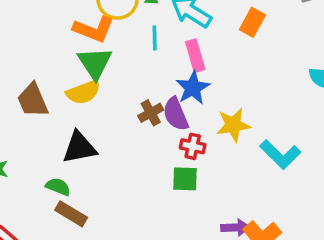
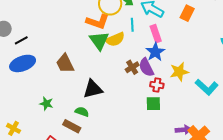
yellow semicircle: (83, 92) -> (115, 39), moved
brown rectangle: (71, 214) -> (72, 126), moved

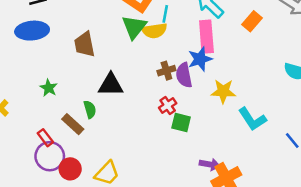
cyan line: (132, 25) -> (165, 14), moved
pink rectangle: (156, 34) -> (206, 37), size x1.4
red cross: (157, 85) -> (168, 105), moved, turned 32
green semicircle: (82, 112) -> (90, 109), turned 40

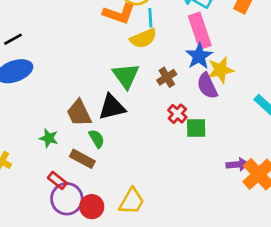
green triangle: (134, 27) -> (126, 76), moved
brown trapezoid: (85, 44) -> (79, 113), moved
purple semicircle: (184, 75) -> (207, 86), moved
green star: (49, 88) -> (49, 138), moved
yellow star: (223, 91) -> (221, 70), moved

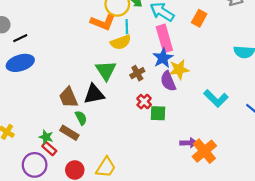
green star: (49, 138) -> (46, 137), moved
purple circle: (67, 199) -> (35, 165), moved

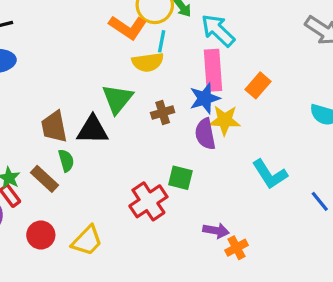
orange rectangle: (199, 18) -> (258, 85), moved
red cross: (144, 102) -> (148, 201), moved, size x1.6
orange cross: (204, 151) -> (237, 248), size x0.6

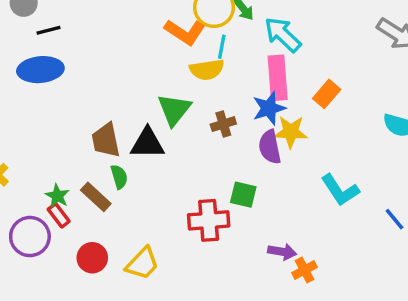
red cross: (148, 201) -> (209, 220), turned 30

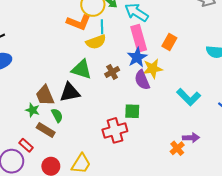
green triangle: (174, 110) -> (81, 69), turned -40
green star: (57, 196) -> (33, 110), moved
purple arrow: (282, 252) -> (191, 138), moved

